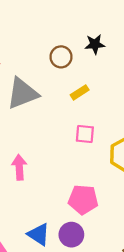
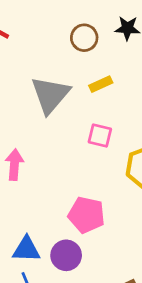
gray triangle: (23, 93) -> (50, 95), moved, turned -36
blue triangle: (39, 234) -> (26, 249), turned -40

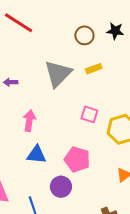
pink square: (100, 135) -> (89, 114), moved
blue triangle: (26, 249) -> (36, 155), moved

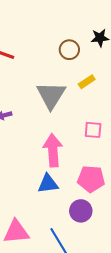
pink arrow: (29, 121) -> (53, 150), moved, size x1.4

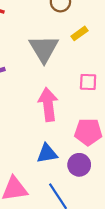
blue triangle: (48, 184) -> (47, 154), moved

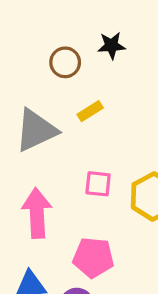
gray triangle: (44, 49) -> (36, 130), turned 32

